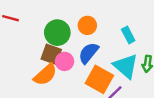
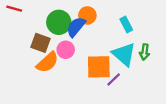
blue semicircle: (89, 53) -> (76, 27), moved
brown square: (51, 54) -> (41, 43), moved
orange square: (99, 79) -> (99, 67), turned -30

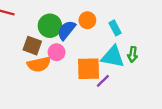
orange circle: (87, 15) -> (87, 20), moved
cyan triangle: (124, 54) -> (113, 57), turned -30
orange semicircle: (47, 62) -> (39, 64), turned 30

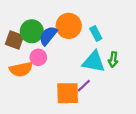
orange circle: (87, 20) -> (69, 26), size x1.5
brown square: (32, 46) -> (14, 40), moved
orange square: (89, 69) -> (68, 93), moved

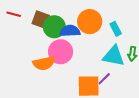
blue semicircle: (48, 36) -> (70, 31), turned 48
brown square: (14, 40) -> (41, 19), moved
pink circle: (38, 57) -> (61, 52), size x1.5

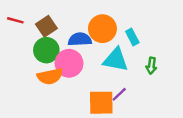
brown square: (41, 19) -> (46, 26), turned 36
green circle: (54, 27) -> (46, 50), moved
cyan triangle: (114, 56) -> (116, 60), moved

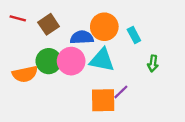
green circle: (46, 50) -> (49, 61), moved
cyan triangle: (116, 60) -> (102, 60), moved
orange semicircle: (50, 76) -> (25, 74), moved

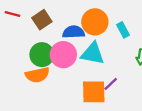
orange semicircle: (25, 74) -> (37, 75), moved

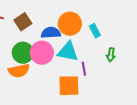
purple line: (111, 84) -> (84, 69), moved, turned -56

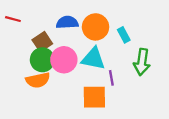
brown square: (23, 22) -> (42, 42), moved
blue semicircle: (51, 33) -> (67, 22), moved
green arrow: (111, 55) -> (142, 62), size x1.6

